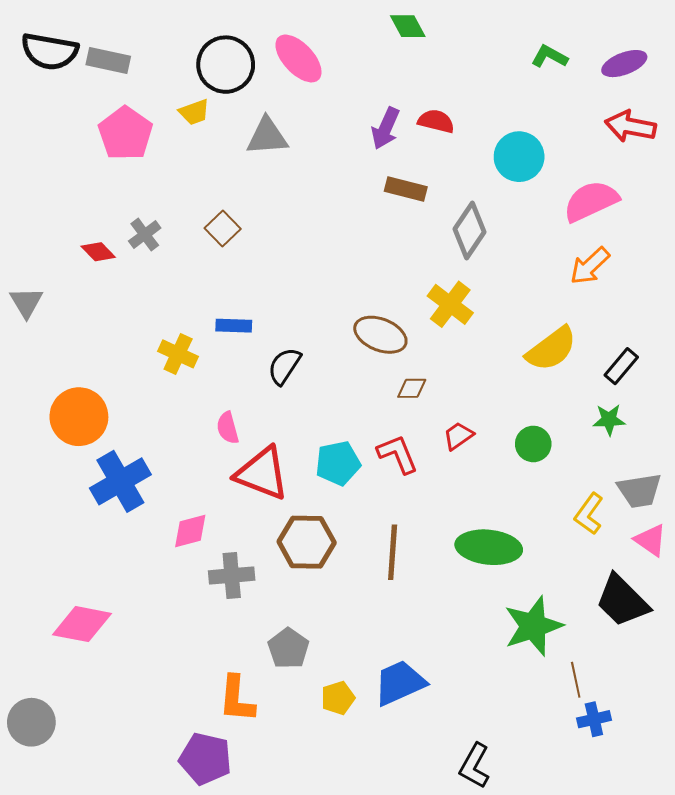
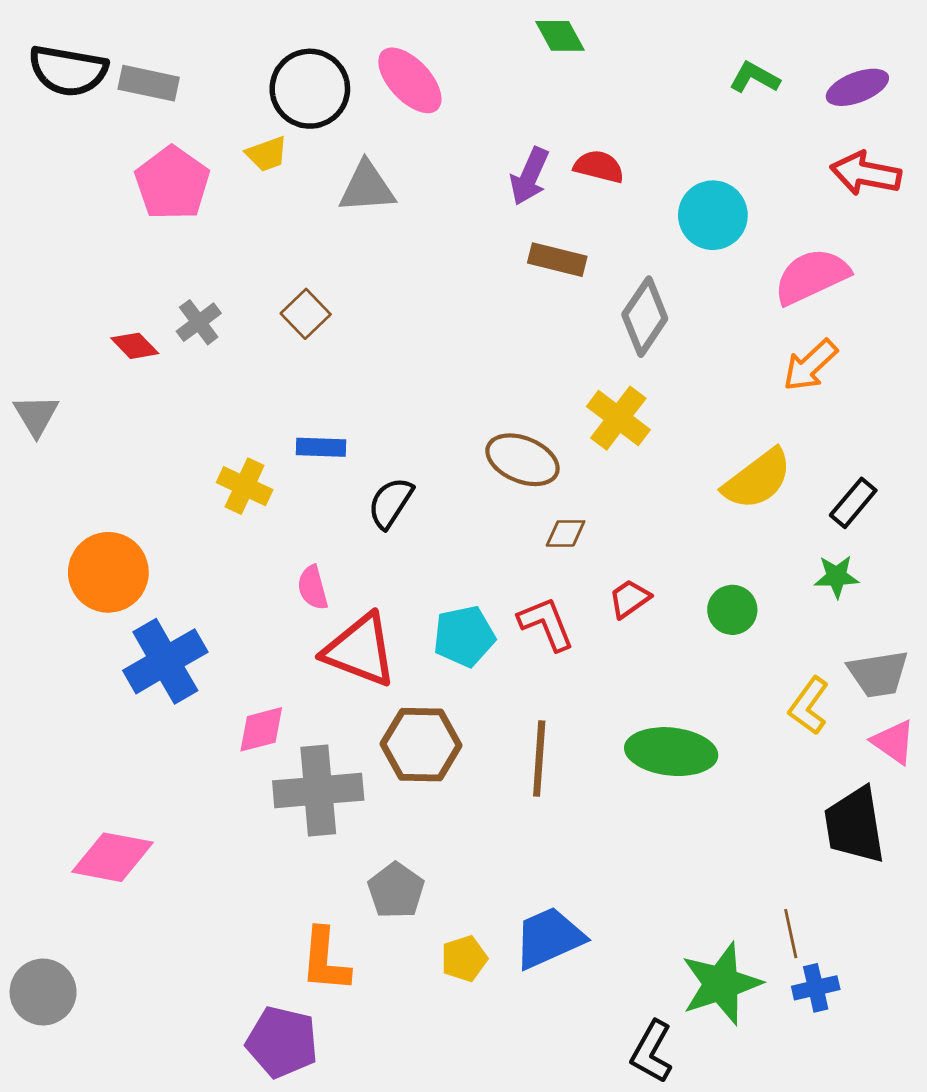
gray cross: (232, 576) -> (318, 791), size x1.4
black trapezoid: (622, 601) -> (855, 825), turned 36
green star: (533, 626) -> (721, 984), moved

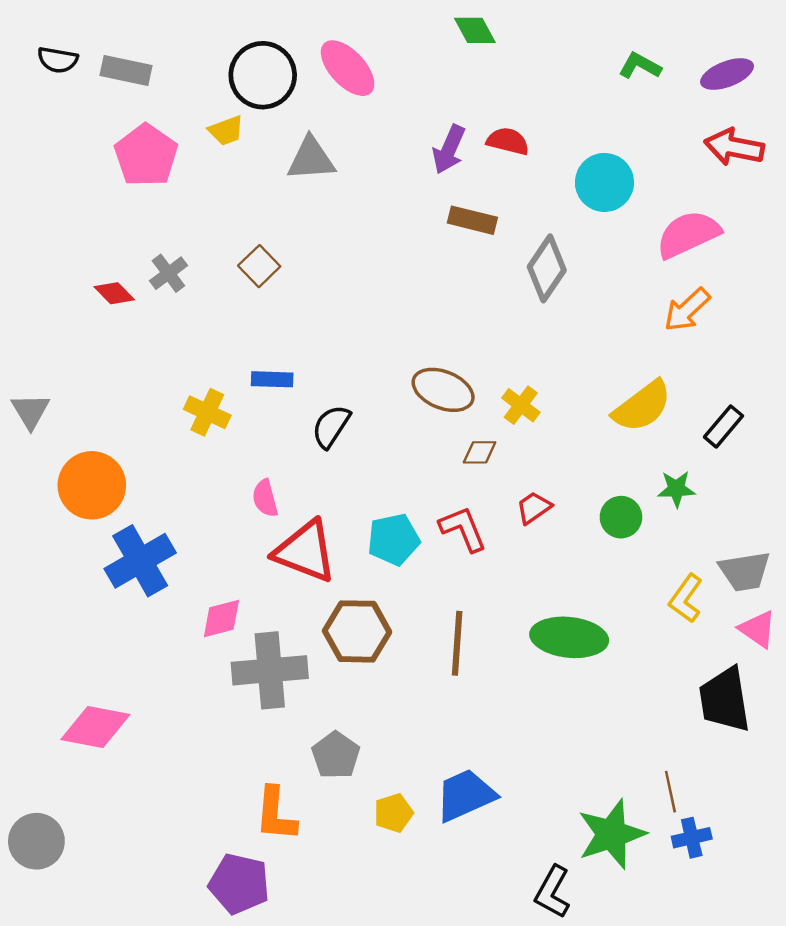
black semicircle: (68, 71) -> (58, 60), size x0.6
gray triangle: (36, 415) -> (31, 411), moved
yellow cross: (618, 418) -> (521, 405), moved, size x0.7
green star: (837, 576) -> (676, 489), moved

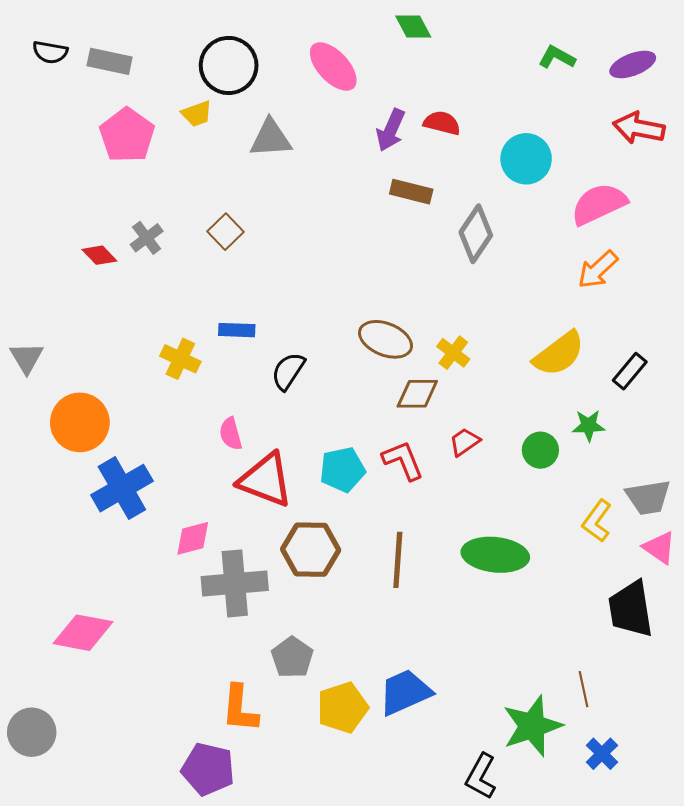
pink ellipse: (348, 68) -> (333, 67), moved
brown diamond: (480, 452) -> (417, 394), size x1.4
yellow pentagon: (394, 813) -> (342, 708), size x1.5
blue cross: (692, 838) -> (602, 754), moved, turned -32

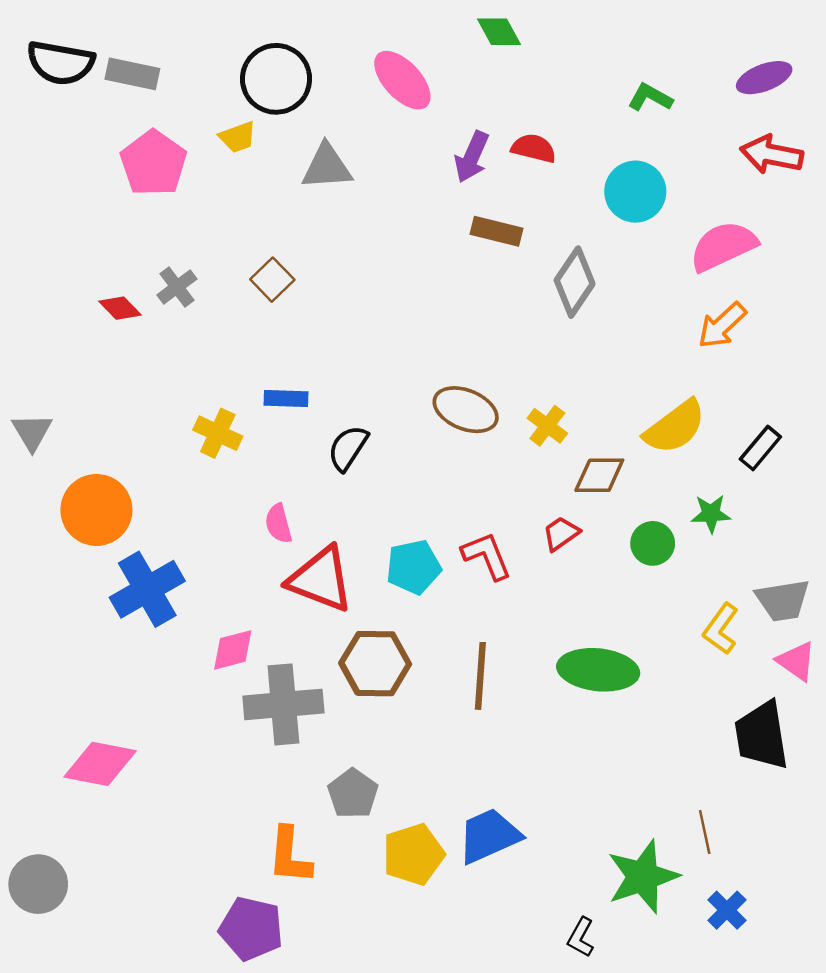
black semicircle: (50, 52) -> (60, 63), size x1.6
green L-shape: (557, 57) -> (650, 97), moved
brown diamond: (417, 394) -> (599, 475), moved
black L-shape: (481, 776) -> (581, 937), size x0.7

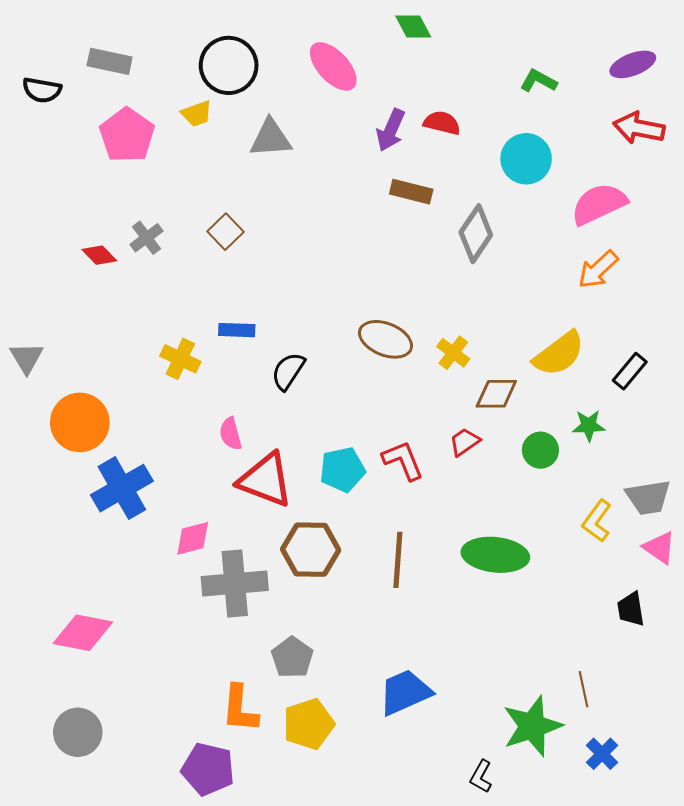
black semicircle: (60, 63) -> (42, 90), moved, size x0.7
black trapezoid: (762, 735) -> (631, 609), size x0.6
yellow pentagon: (414, 854) -> (309, 724), moved
gray circle: (38, 884) -> (78, 732), moved

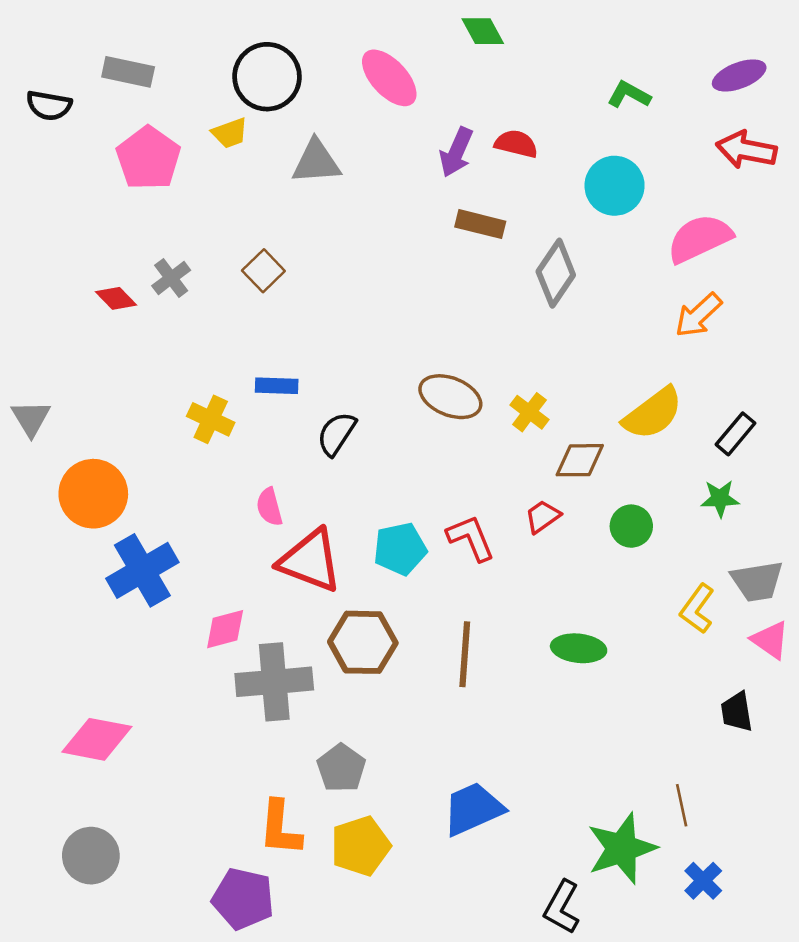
green star: (589, 426) -> (720, 498), moved
green ellipse: (495, 555) -> (579, 648), size x0.7
black L-shape: (481, 776) -> (562, 907), size x1.4

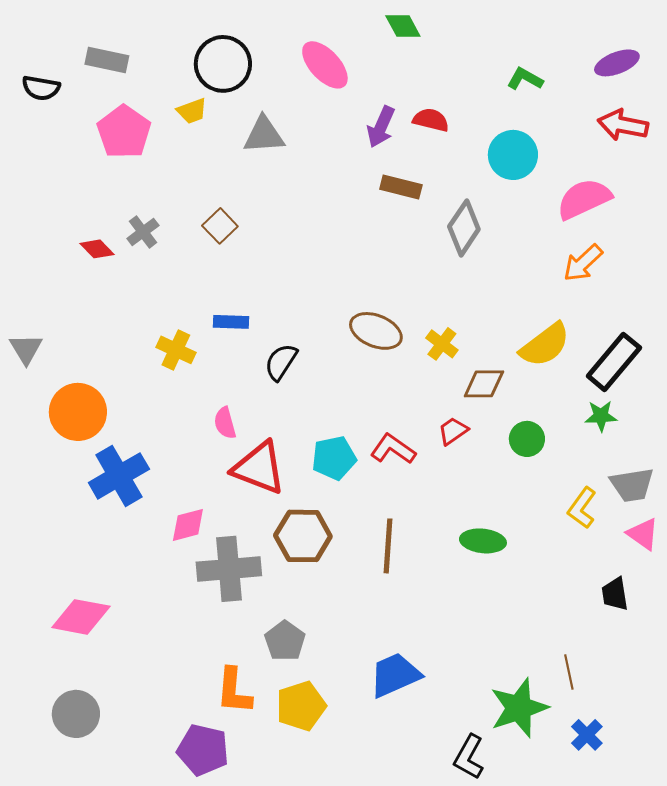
black rectangle: (736, 434) -> (614, 362), size x1.6
red L-shape: (471, 538) -> (393, 449), turned -33

